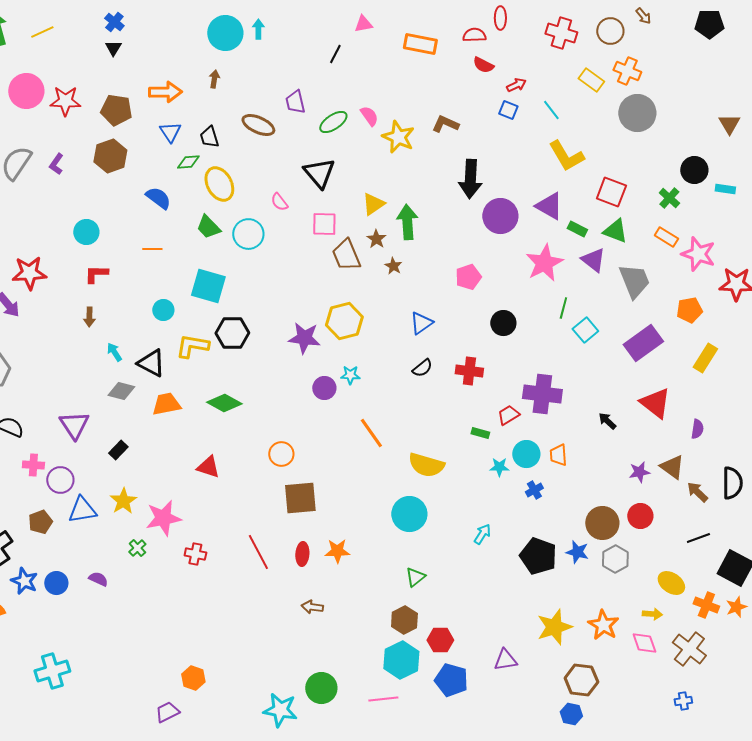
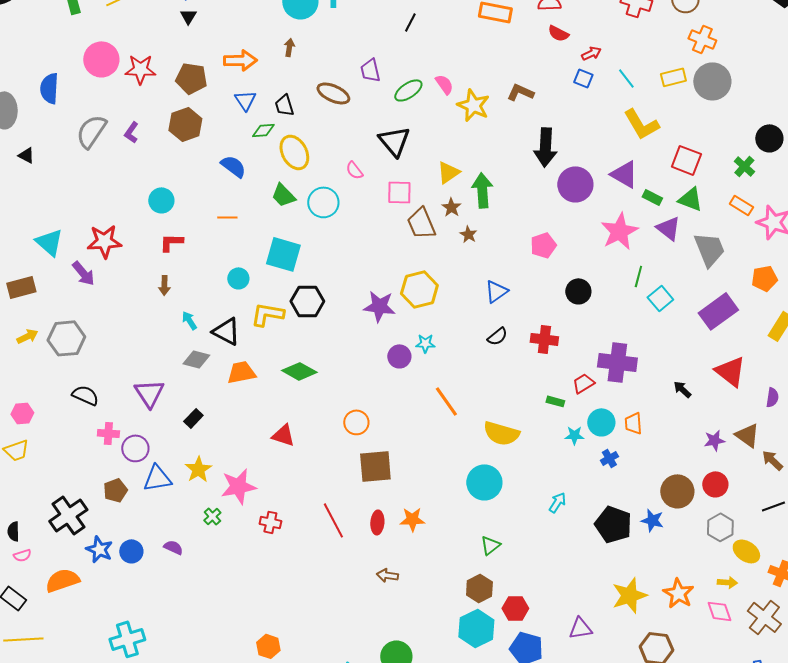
yellow rectangle: (591, 80) -> (673, 77), moved, turned -50
gray hexagon: (615, 559) -> (720, 527), moved

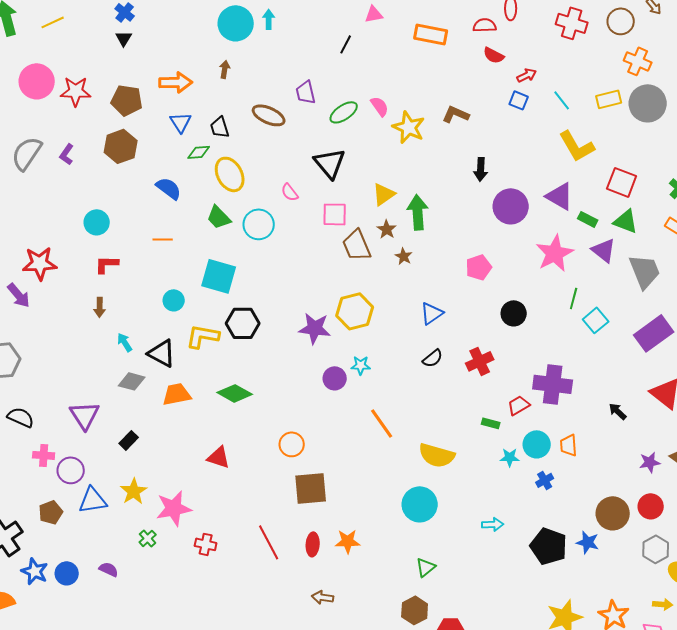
black arrow: (545, 147) -> (481, 169), size x0.6
red cross: (544, 339) -> (480, 361), turned -32
cyan arrow: (557, 502) -> (493, 524), turned 55

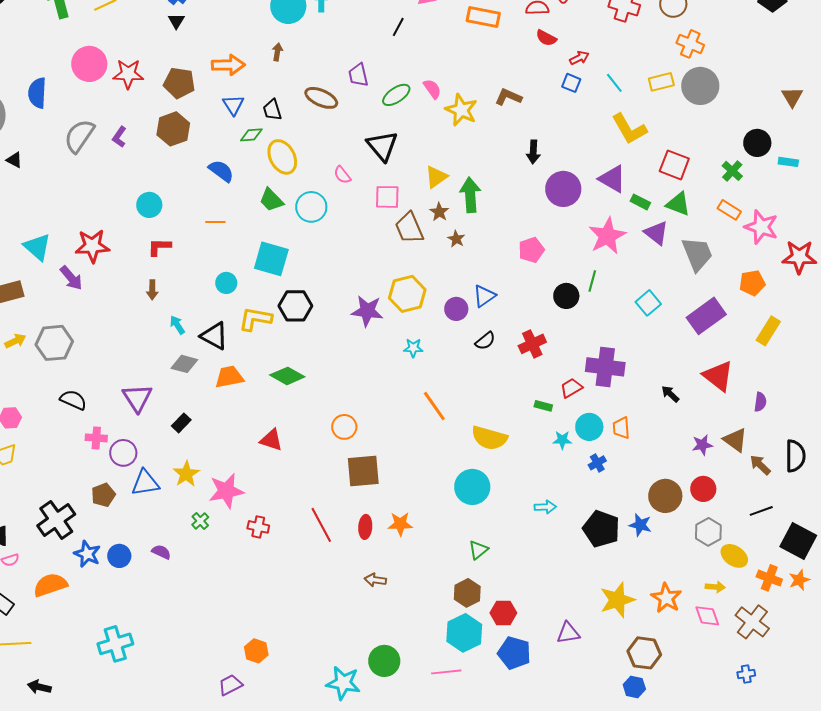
green line: (574, 298) -> (592, 281), moved
purple circle: (335, 378) -> (456, 309), moved

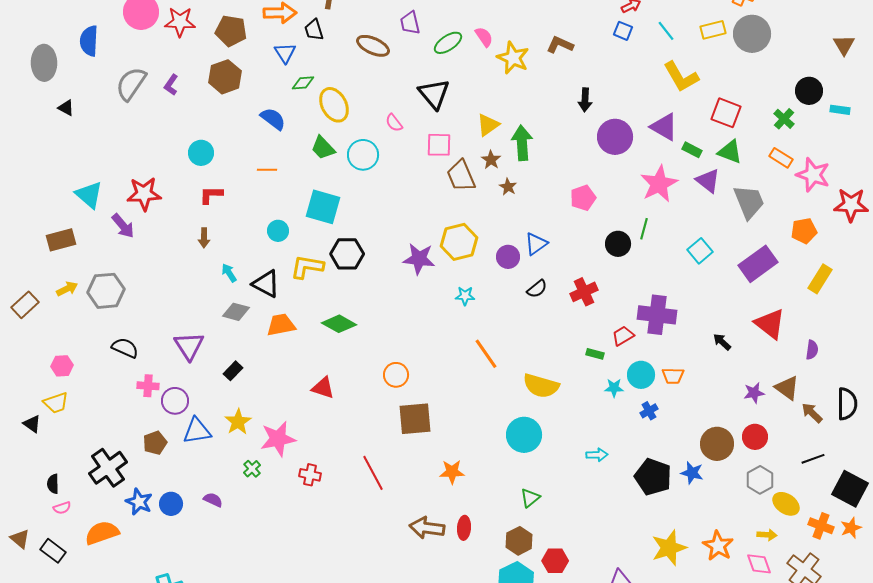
black trapezoid: (272, 110) -> (314, 30), moved
orange trapezoid: (621, 428) -> (673, 376), turned -85
red ellipse: (365, 527) -> (464, 528), moved
brown arrow: (375, 580) -> (427, 528), size x1.6

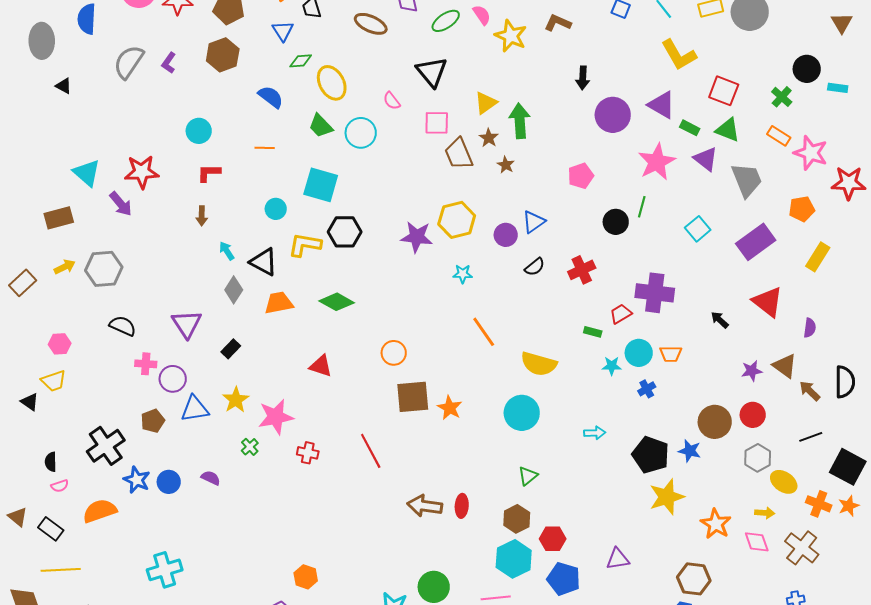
gray diamond: (236, 312) -> (234, 290), turned -72
orange star: (452, 472) -> (450, 408), moved, turned 30
yellow star: (669, 548) -> (667, 497), moved

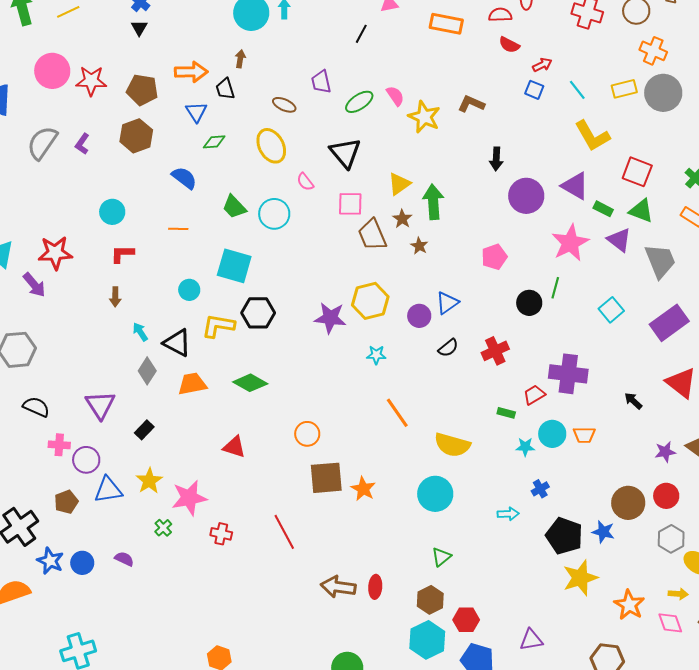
brown ellipse: (371, 24) -> (284, 105), size x0.7
yellow ellipse: (332, 83) -> (271, 146), moved
blue cross: (647, 389) -> (540, 489), moved

